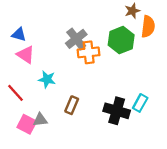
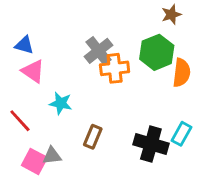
orange semicircle: (148, 27) -> (182, 73), moved

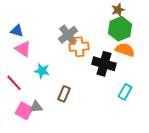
green hexagon: (157, 52) -> (120, 29), moved
orange semicircle: (182, 73) -> (125, 50), turned -78
black cross: (151, 144) -> (104, 64), moved

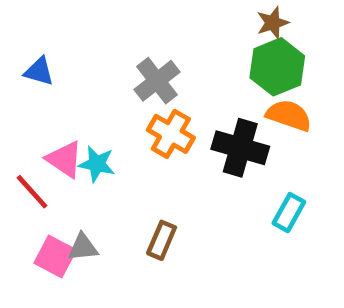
orange cross: (79, 47) -> (171, 134), moved, turned 36
pink triangle: (23, 49) -> (64, 159), moved
brown rectangle: (64, 94) -> (162, 240), moved

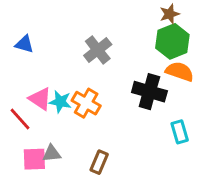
orange cross: (171, 134) -> (86, 103), moved
cyan rectangle: (289, 213) -> (180, 132), turned -45
brown rectangle: (162, 240) -> (99, 162), moved
pink square: (55, 256) -> (34, 159), turned -30

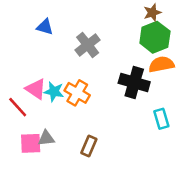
blue triangle: (24, 44) -> (45, 27), moved
orange semicircle: (180, 71) -> (161, 64), turned -30

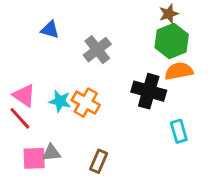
pink triangle: (36, 89) -> (24, 95), moved

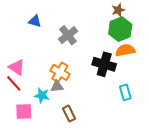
cyan star: (60, 101) -> (42, 95), moved
gray triangle: (51, 153) -> (57, 86), moved
brown rectangle: (99, 161) -> (69, 114), turned -49

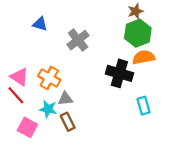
orange cross: (60, 72) -> (49, 78), moved
pink square: (24, 111) -> (27, 127), turned 30
brown rectangle: (69, 114) -> (68, 122), moved

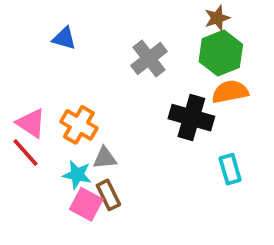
gray cross: (78, 40) -> (149, 59), moved
pink square: (27, 127) -> (86, 204), moved

